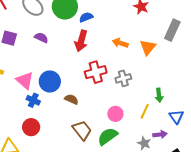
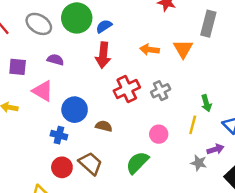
pink triangle: (25, 80) -> (43, 91), moved
brown trapezoid: (82, 130) -> (90, 163), moved
green semicircle: (108, 136) -> (137, 163), moved

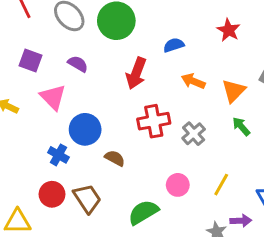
blue semicircle: (104, 26) -> (174, 45), moved
gray cross: (161, 91) -> (194, 134), turned -30
green arrow: (206, 103) -> (241, 126), moved, turned 140

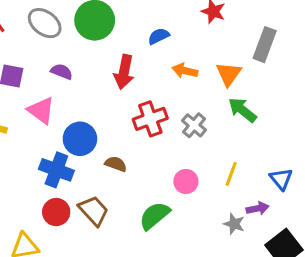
green arrow: (241, 126) -> (242, 110), size x1.4
blue cross: (58, 155) -> (56, 170), size x1.5

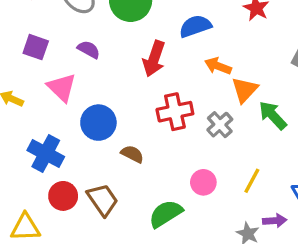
blue semicircle: (159, 36) -> (195, 26), size x1.4
orange triangle: (229, 74) -> (245, 90), moved
blue cross: (56, 170) -> (46, 154), moved

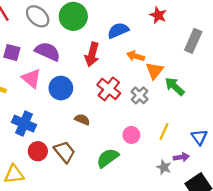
purple semicircle: (89, 50) -> (48, 51), size x1.6
red cross: (175, 112) -> (109, 89), turned -35
blue circle: (98, 123) -> (61, 88), moved

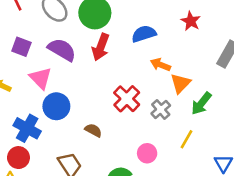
red arrow: (92, 54) -> (101, 47), moved
green arrow: (175, 86) -> (201, 103), turned -100
blue circle: (61, 88) -> (56, 106), moved
yellow line: (164, 131) -> (186, 139), moved
red circle: (38, 151) -> (18, 158), moved

